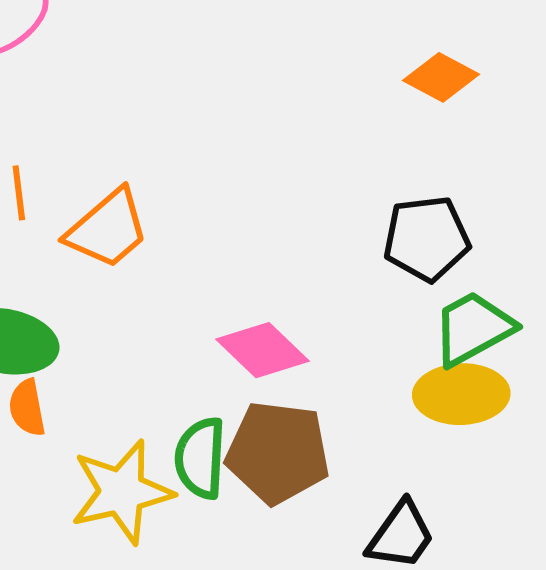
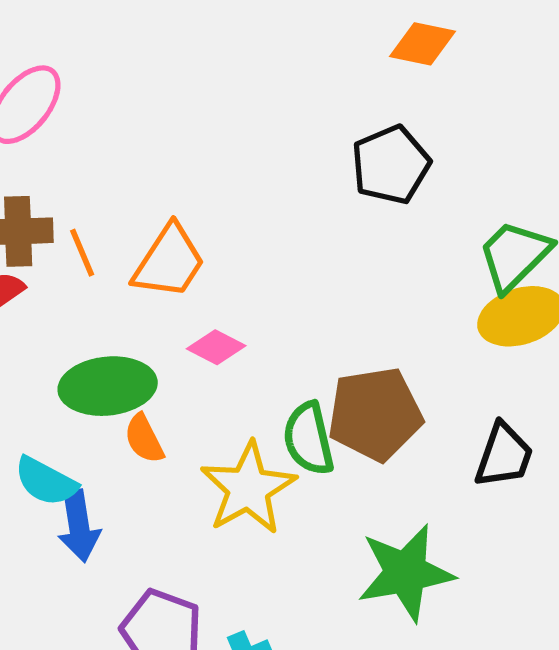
black pentagon: (427, 239) -> (391, 165), moved
pink diamond: (262, 350) -> (216, 347), moved, size x0.7

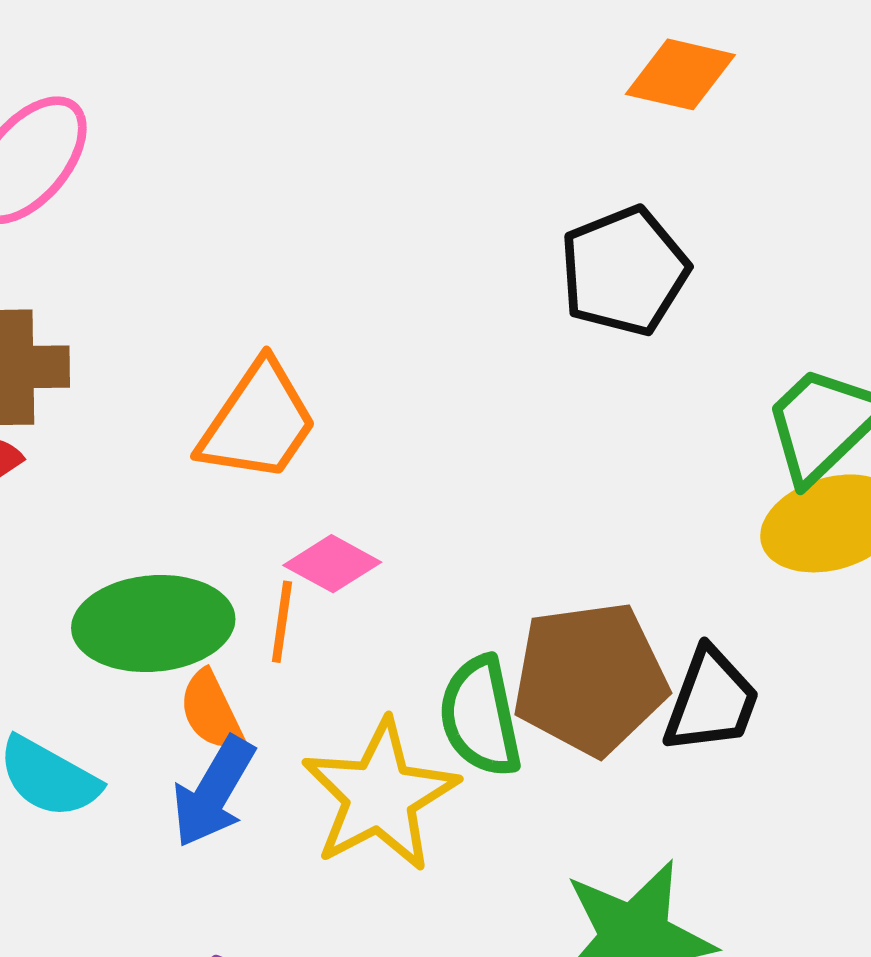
orange line: (82, 253) -> (282, 622), moved, turned 30
black trapezoid: (504, 455) -> (711, 701), moved
blue arrow: (79, 526) -> (213, 792), moved, turned 38

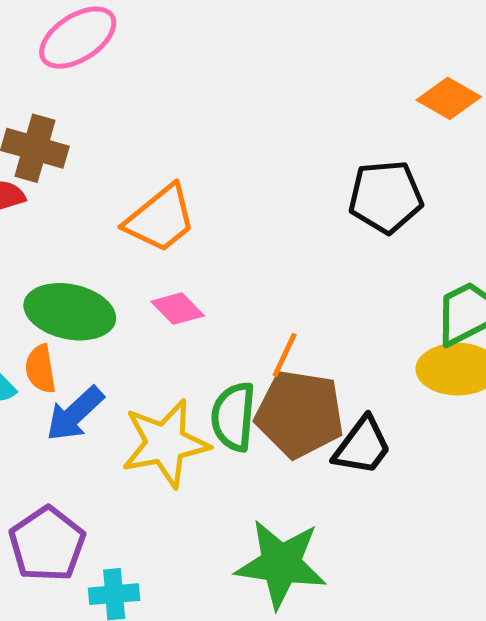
orange line: (282, 622) -> (285, 355), moved
orange semicircle: (211, 711) -> (40, 369), moved

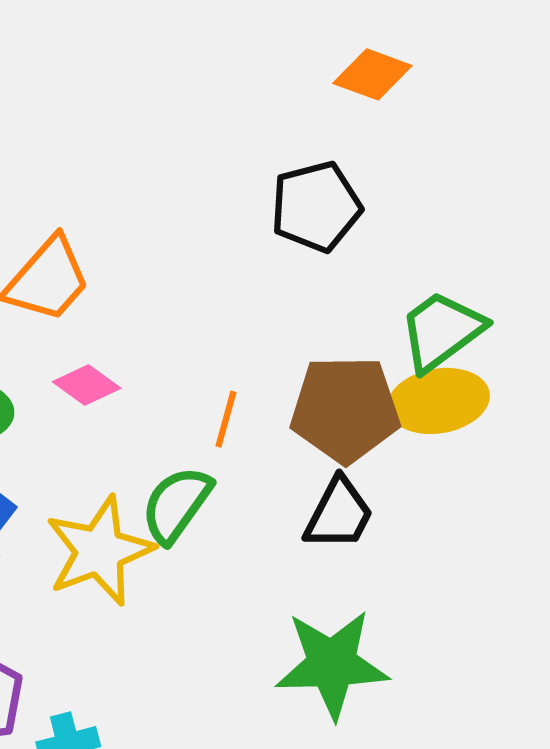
brown pentagon: (300, 414) -> (345, 409), moved
green semicircle: (233, 417) -> (176, 505), turned 40
green star: (281, 564) -> (332, 664), moved

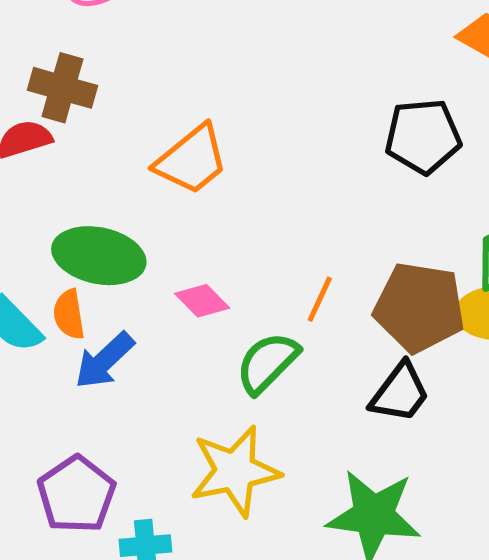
pink diamond: (87, 385) -> (202, 301), moved
yellow star: (99, 551) -> (235, 471), moved

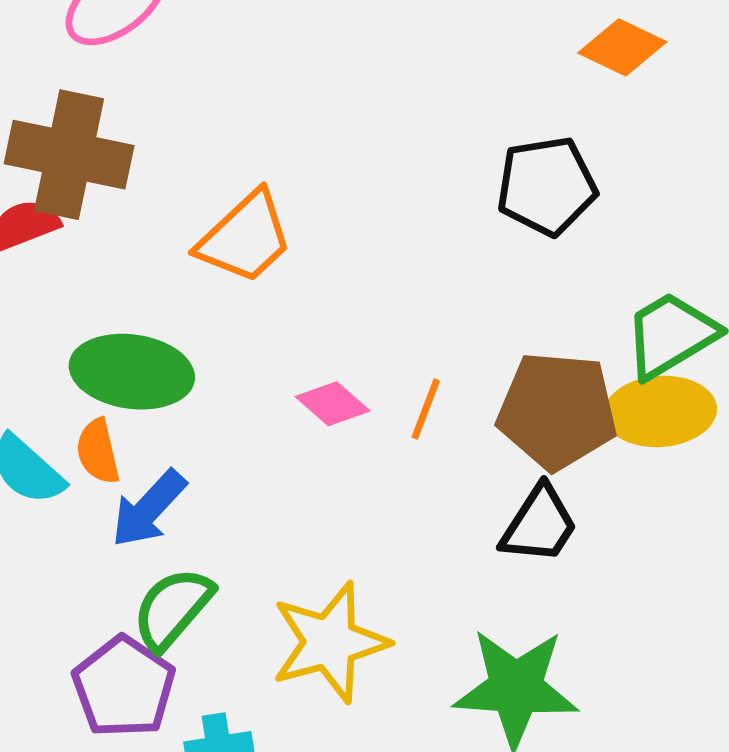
brown cross: (62, 88) -> (69, 155), size x1.4
pink diamond: (202, 301) -> (333, 404), moved
green semicircle: (267, 363) -> (173, 608), moved

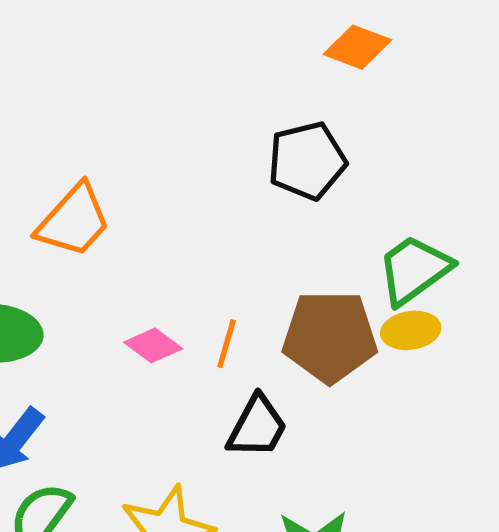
yellow ellipse: (660, 411) -> (411, 330), size x0.7
black trapezoid: (539, 525) -> (257, 427), moved

